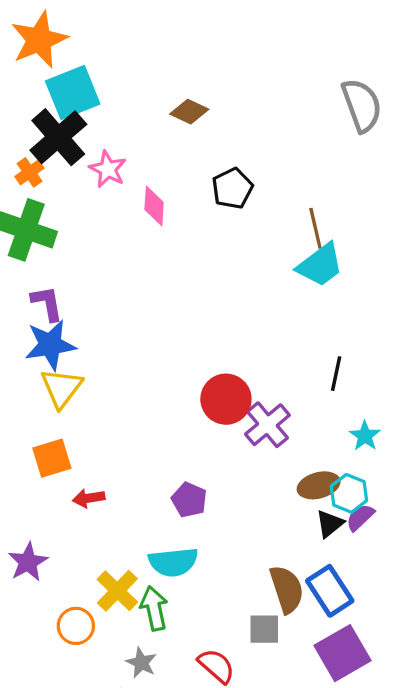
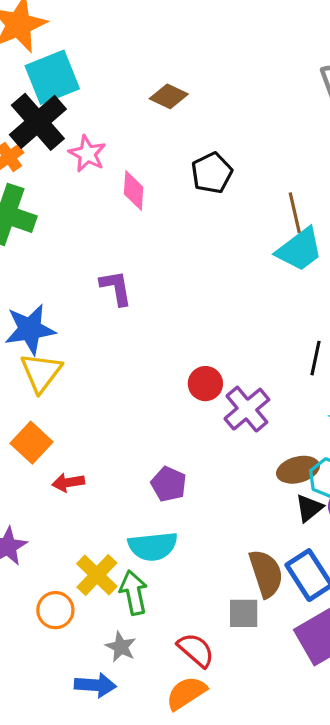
purple L-shape: (47, 303) -> (116, 288), moved
red circle: (226, 399) -> (205, 384), size x0.7
orange square: (52, 458) -> (31, 443), turned -30

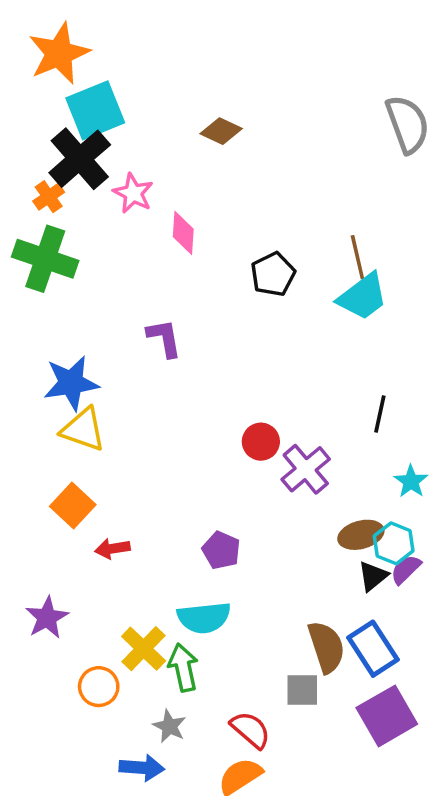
black pentagon: (212, 173) -> (273, 274), moved
yellow triangle: (41, 372) -> (83, 430), turned -48

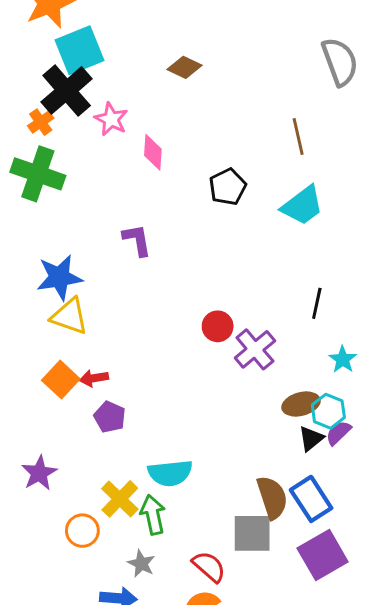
brown line: (357, 257) -> (298, 136), moved
red arrow: (112, 549) -> (94, 378), moved
purple pentagon: (221, 550) -> (110, 417), moved
gray square: (302, 690) -> (252, 533), size x1.4

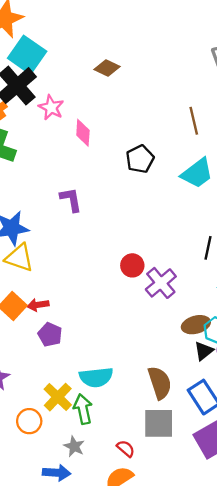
cyan square: (80, 50) -> (27, 55), turned -33
brown semicircle: (272, 497) -> (160, 383), moved
red semicircle: (209, 567) -> (126, 449), size x0.7

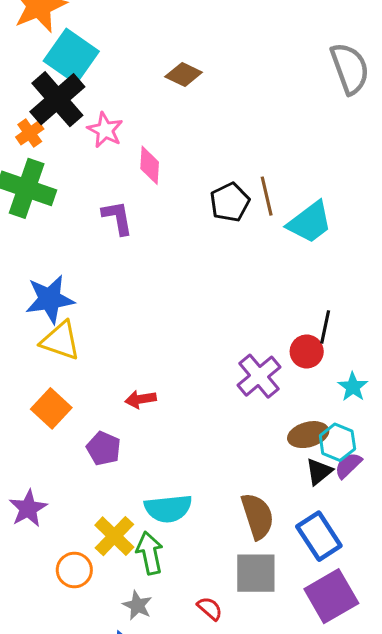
brown line: (194, 121) -> (267, 196), moved
purple L-shape: (71, 200) -> (117, 218), moved
red circle: (132, 265) -> (307, 351), moved
red arrow: (38, 305) -> (140, 399), moved

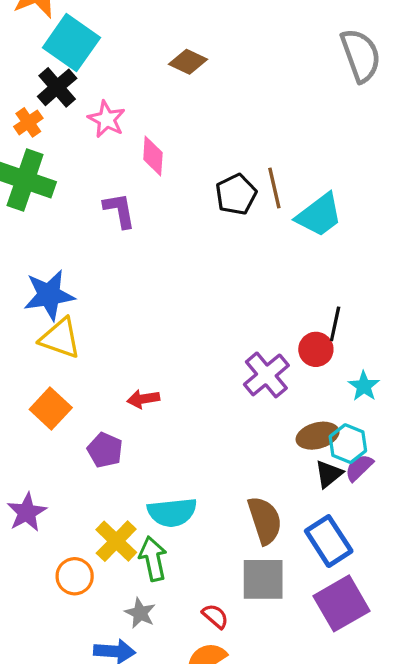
black cross: (57, 99) -> (57, 87), size x0.7

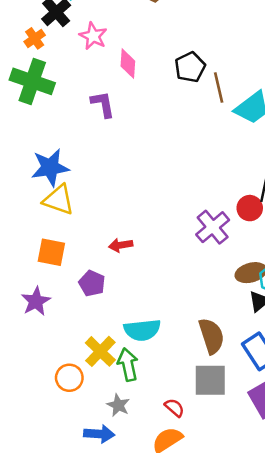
black pentagon: (236, 194) -> (190, 67), moved
orange square: (51, 408) -> (51, 252), turned -32
purple star: (27, 512) -> (36, 301), moved

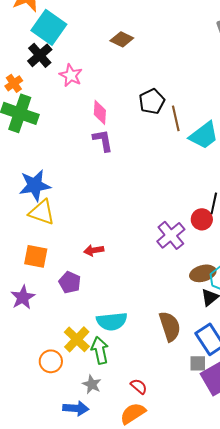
orange cross: (35, 38) -> (14, 83), moved
pink diamond: (128, 64) -> (100, 112), moved
purple L-shape: (103, 104) -> (103, 140), moved
gray square: (210, 380) -> (198, 363), moved, size x0.6

